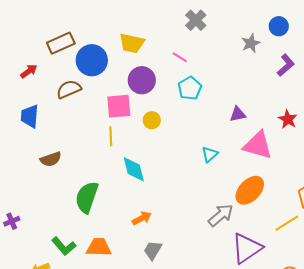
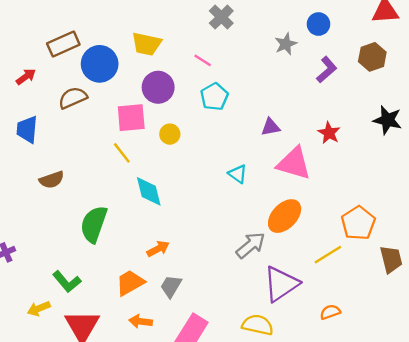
yellow line: (111, 136) -> (122, 153), turned -36
cyan triangle: (210, 154) -> (238, 174), turned -42
orange trapezoid: (99, 247) -> (130, 283), moved, turned -32

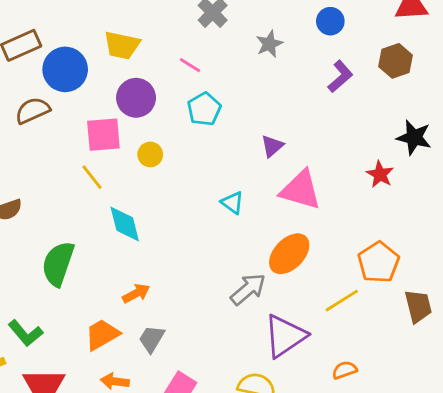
gray star: (286, 44) -> (269, 44), moved
purple triangle: (270, 127) -> (272, 146), turned -30
red star: (329, 133) -> (380, 174), moved

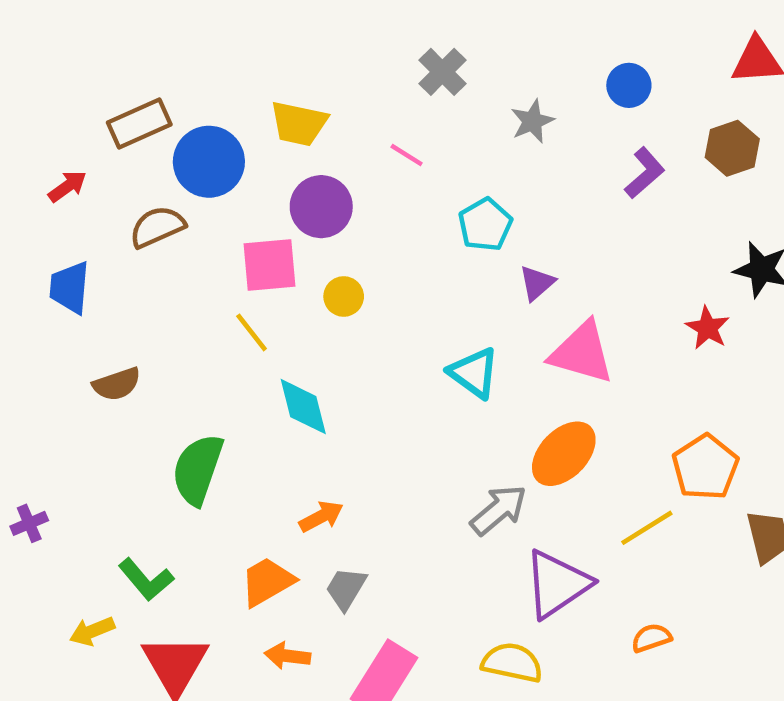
cyan pentagon: (204, 109) -> (485, 225), moved
cyan triangle: (232, 203) -> (474, 373), size x1.4

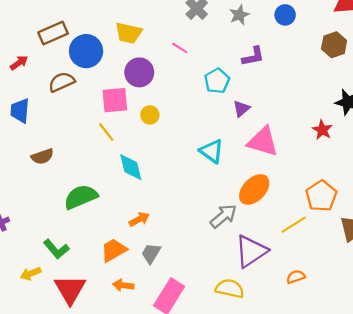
gray star: (532, 121) -> (239, 15), moved
purple L-shape: (645, 173) -> (253, 56), moved, turned 30
green semicircle: (198, 469) -> (81, 197), turned 48

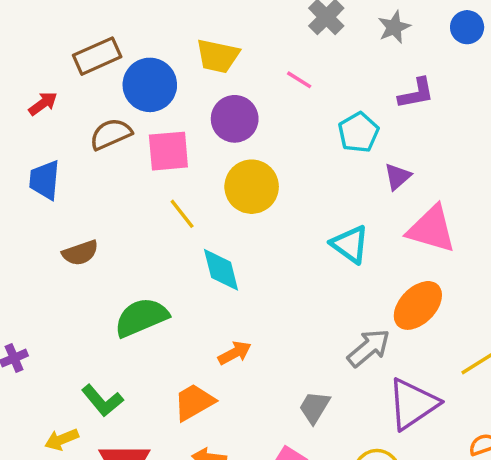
pink square: (115, 100) -> (168, 151), moved
yellow circle: (150, 115) -> (252, 187), size x1.8
gray trapezoid: (151, 253) -> (314, 407), moved

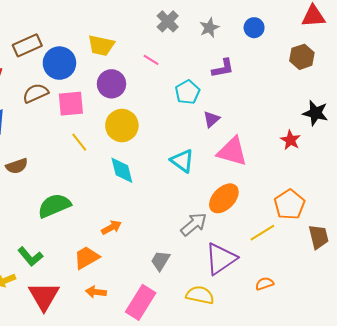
cyan diamond: (221, 270) -> (122, 170), moved

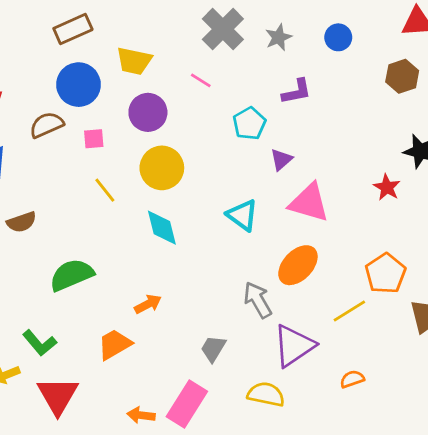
gray cross: (168, 21) -> (223, 29), size x1.4
brown rectangle: (27, 45) -> (73, 29), moved
pink square: (71, 104) -> (94, 139), size x0.6
gray arrow: (194, 224) -> (258, 300), turned -80
orange arrow: (96, 292) -> (141, 415), moved

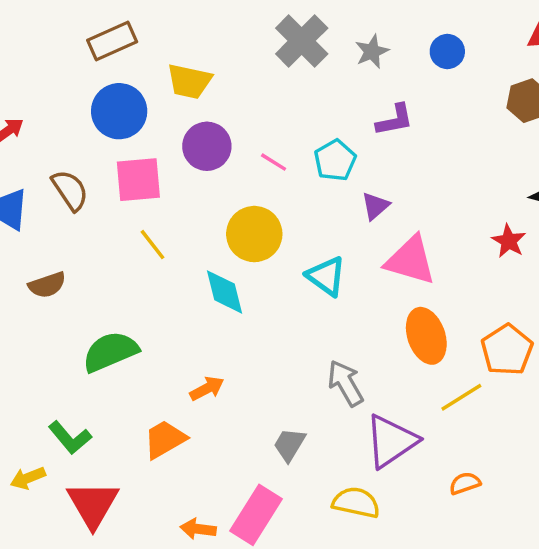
pink line: (201, 80) -> (274, 162), moved
brown semicircle: (47, 125) -> (70, 190), moved, turned 80
pink square: (94, 139) -> (138, 180), size x1.8
yellow circle: (162, 168) -> (254, 234), moved
orange ellipse: (298, 265) -> (426, 336), moved, turned -63

